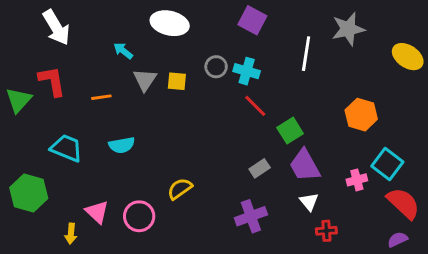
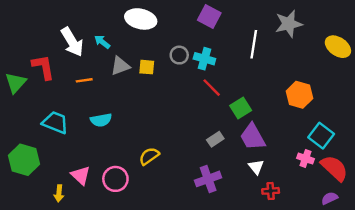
white arrow: (56, 28) -> (72, 42), moved
gray triangle: (145, 80) -> (120, 66), turned 35
pink cross: (357, 180) -> (305, 158), moved, turned 35

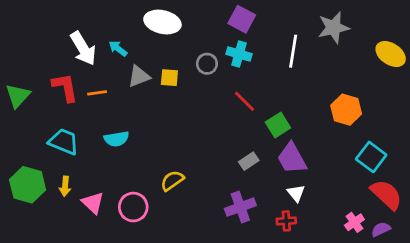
cyan cross: (204, 59) -> (239, 54), moved
red L-shape: (43, 67) -> (65, 87), moved
pink cross: (305, 158) -> (354, 222), moved, turned 35
red cross: (271, 191) -> (286, 221), moved
yellow arrow: (59, 193) -> (65, 186), moved

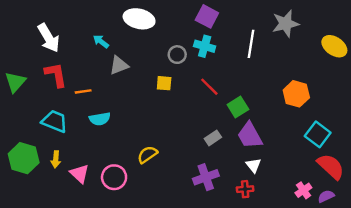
white arrow: (83, 48) -> (49, 38), moved
yellow square: (169, 78) -> (164, 83), moved
orange line: (97, 93) -> (83, 91), moved

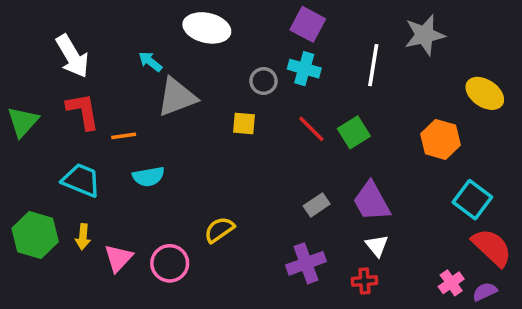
yellow ellipse: (334, 46) -> (485, 93), moved
gray triangle: (119, 65) -> (177, 97), size x1.4
green square: (238, 107) -> (354, 132), moved
pink triangle: (80, 174) -> (118, 258), turned 30

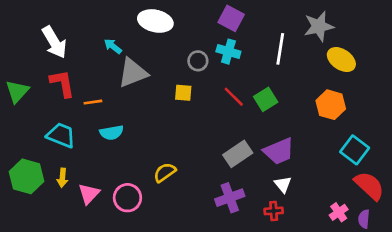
yellow ellipse: (485, 93) -> (341, 60), moved
purple trapezoid: (371, 201) -> (279, 151), turned -84
gray rectangle: (317, 205) -> (238, 154), size x1.5
purple semicircle: (485, 292) -> (364, 219), turned -60

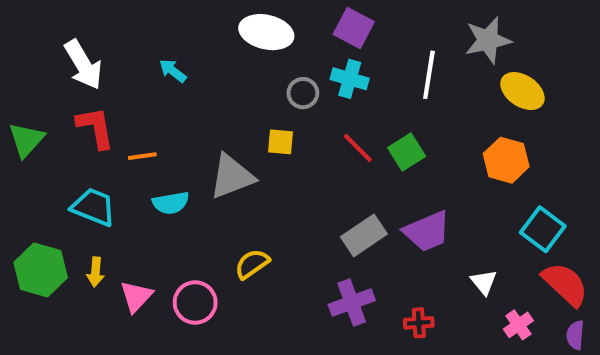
white ellipse: (155, 21) -> (266, 32), moved
gray triangle: (133, 73) -> (232, 176), moved
white triangle: (283, 184) -> (484, 282), moved
purple semicircle: (364, 219) -> (575, 335), moved

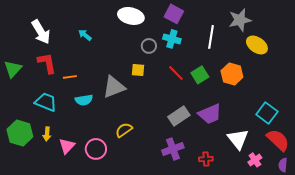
orange hexagon: (506, 160) -> (232, 74), moved
white triangle: (484, 282) -> (238, 139), size x1.6

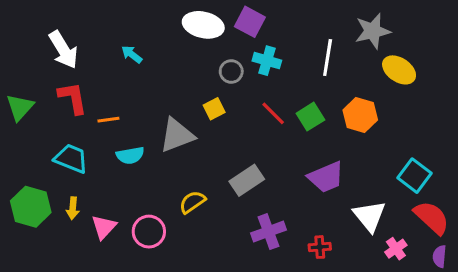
purple square: (174, 14) -> (250, 22), moved
yellow square: (138, 70) -> (214, 109), turned -32
gray rectangle: (179, 116) -> (247, 180), moved

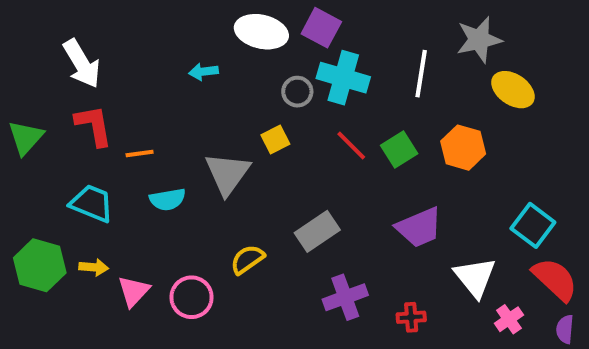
cyan arrow: (132, 54) -> (203, 72), moved, turned -45
cyan cross: (267, 61) -> (343, 78), size x1.4
gray triangle: (177, 135) -> (227, 173), turned -33
yellow arrow: (73, 208) -> (94, 267), turned -90

